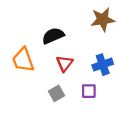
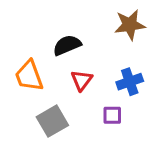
gray square: (57, 93) -> (52, 121), moved, size x1.5

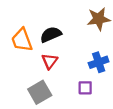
orange trapezoid: (29, 76) -> (22, 40), moved
red triangle: (82, 80) -> (50, 61), moved

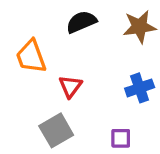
black semicircle: (51, 34) -> (81, 22), moved
purple square: (85, 88) -> (121, 138), moved

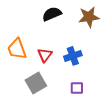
orange trapezoid: (31, 57) -> (17, 49), moved
blue cross: (140, 88) -> (73, 56), moved

